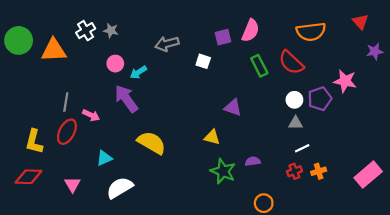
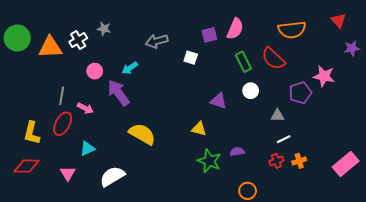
white cross: (86, 31) -> (78, 40), moved
pink circle: (115, 64) -> (95, 71), moved
white circle: (294, 100) -> (251, 91), moved
cyan triangle: (104, 158) -> (87, 149), moved

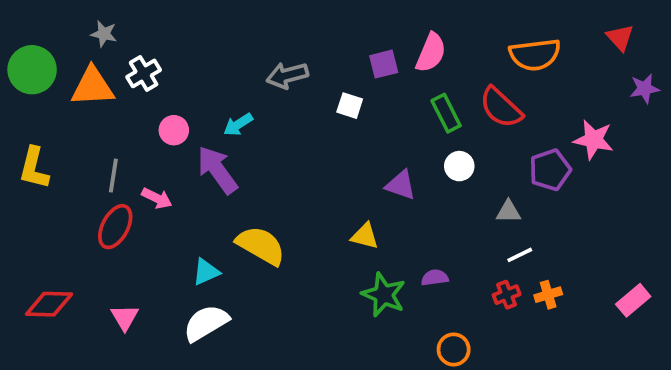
gray star: (104, 29) -> (104, 34), moved
yellow L-shape: (32, 133) -> (34, 168), moved
cyan triangle: (87, 149) -> (206, 272), moved
pink rectangle: (346, 164) -> (633, 300), size x0.7

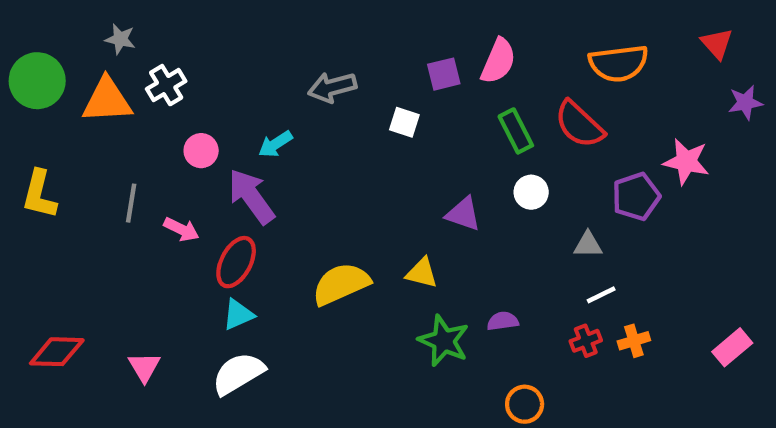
red ellipse: (115, 227) -> (236, 262), moved
yellow semicircle: (261, 245) -> (341, 284), moved, turned -54

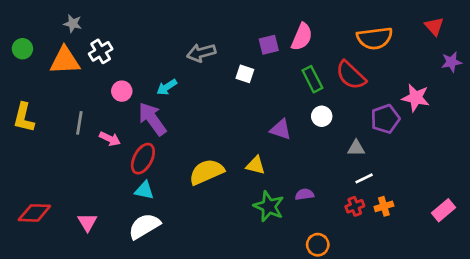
green circle: (37, 81) -> (22, 49), size x0.6
cyan triangle: (238, 315) -> (144, 190), turned 36

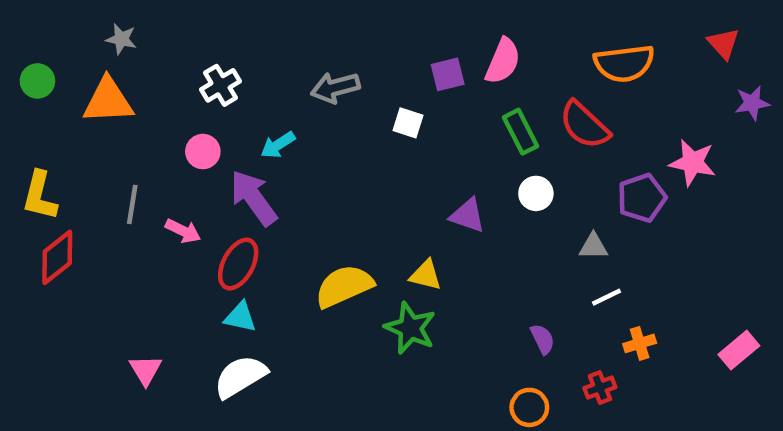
white cross: (101, 51) -> (221, 85), moved
purple semicircle: (304, 194) -> (543, 339), moved, turned 72
green star: (269, 206) -> (410, 328), moved
red cross: (355, 206) -> (600, 388), moved
red diamond: (34, 213) -> (57, 257), moved, turned -40

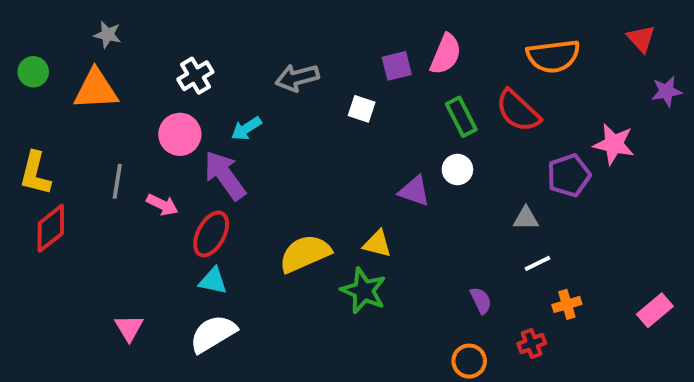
pink circle: (203, 152) -> (180, 134), size x1.4
white circle: (536, 193) -> (457, 169), moved

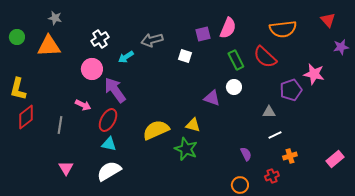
cyan arrow: (246, 128) -> (126, 57), moved
gray line: (117, 181) -> (60, 125), moved

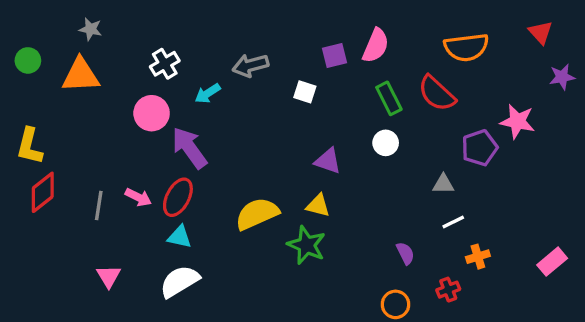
purple triangle: (212, 98) -> (328, 161), moved
pink arrow: (83, 105) -> (138, 197), moved

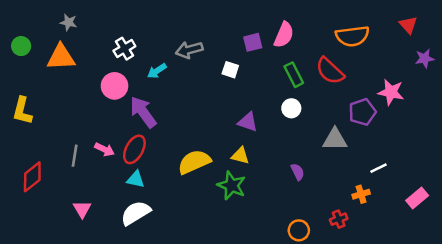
gray triangle: (443, 184) -> (335, 139), size x1.5
red diamond: (43, 192) -> (32, 177), moved
white line: (453, 222) -> (379, 168), moved
purple semicircle: (405, 253) -> (298, 172), moved

